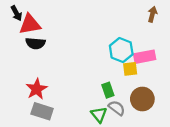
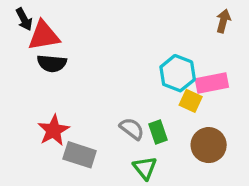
yellow square: (130, 69) -> (191, 101), turned 32
gray semicircle: (117, 108) -> (132, 129), moved
gray rectangle: (42, 111) -> (80, 155), moved

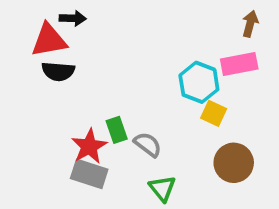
black arrow: (24, 19) -> (73, 18), moved, turned -60
pink rectangle: (212, 83) -> (239, 64), moved
red star: (53, 130) -> (89, 146), moved
green rectangle: (158, 132) -> (117, 130), moved

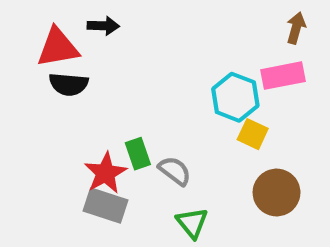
black arrow: (73, 18) -> (103, 26), moved

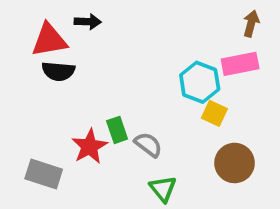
gray rectangle: (105, 206) -> (44, 174), moved

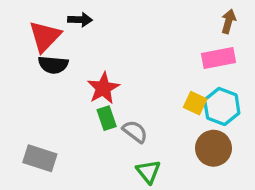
red triangle: (49, 40) -> (45, 36), turned -36
cyan hexagon: (200, 82) -> (222, 106), moved
red star: (90, 146) -> (103, 88), moved

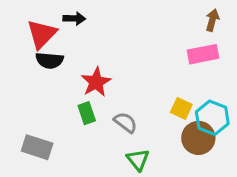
yellow square: (195, 103) -> (181, 108), moved
cyan hexagon: (222, 106) -> (212, 118), moved
green rectangle: (107, 118) -> (87, 113), moved

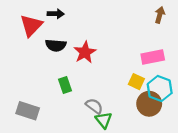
pink rectangle: (203, 54) -> (153, 57), moved
black semicircle: (50, 60) -> (56, 45), moved
red star: (96, 82) -> (85, 52), moved
gray semicircle: (125, 122) -> (94, 106), moved

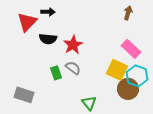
brown arrow: (160, 15) -> (128, 13), moved
pink rectangle: (153, 57) -> (131, 49), turned 54
yellow square: (136, 82) -> (117, 70), size x1.5
gray semicircle: (94, 106) -> (73, 68), moved

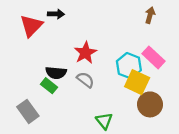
black semicircle: (48, 39) -> (56, 73), moved
green rectangle: (56, 73) -> (49, 86), moved, turned -32
cyan hexagon: (137, 76) -> (129, 66), moved
gray rectangle: (24, 95) -> (28, 111), turned 36

